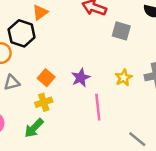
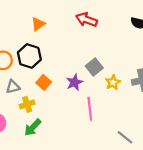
gray square: (121, 31) -> (94, 67), moved, turned 35
black hexagon: (22, 33) -> (29, 56), moved
yellow cross: (44, 102) -> (27, 104), moved

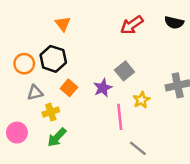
red arrow: (87, 20) -> (132, 25), moved, turned -55
orange triangle: (38, 24) -> (63, 24), turned -32
yellow star: (113, 82) -> (141, 100), moved
gray line: (125, 137) -> (138, 148), moved

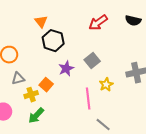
black hexagon: (53, 59) -> (53, 41), moved
orange square: (69, 88) -> (46, 85), moved
purple star: (103, 88) -> (66, 69), moved

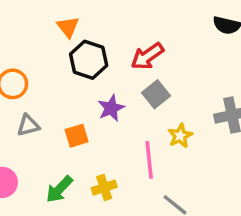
red arrow: (98, 23) -> (147, 56), moved
orange square: (46, 85) -> (77, 136), turned 32
yellow cross: (31, 95) -> (104, 188), moved

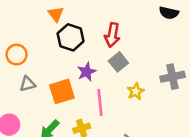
red arrow: (147, 56) -> (112, 35), turned -45
orange square: (77, 136) -> (62, 91), size x1.5
pink line: (149, 160) -> (100, 102), moved

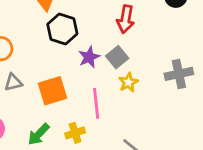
red arrow: (112, 35) -> (126, 19), moved
purple star: (87, 72) -> (89, 57), moved
yellow star: (136, 91) -> (128, 82), moved

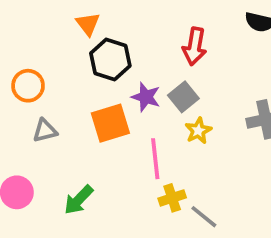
purple star: (89, 57) -> (146, 97), turned -30
orange square: (53, 91) -> (110, 123), moved
yellow cross: (75, 133) -> (172, 198), moved

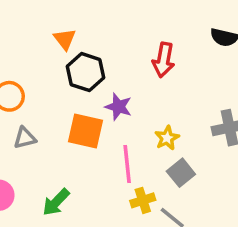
gray square: (183, 97) -> (181, 173), moved
orange square: (110, 123) -> (86, 131), turned 30

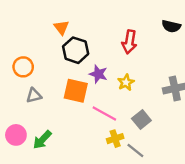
yellow star: (167, 138) -> (126, 82), moved
pink line: (127, 164) -> (104, 113), turned -55
green arrow: (56, 202) -> (42, 140), moved

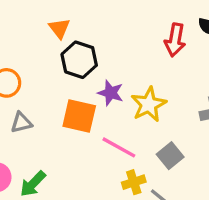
red arrow: (129, 42) -> (175, 40), moved
yellow star: (126, 82) -> (149, 104), size x1.5

